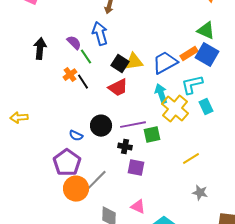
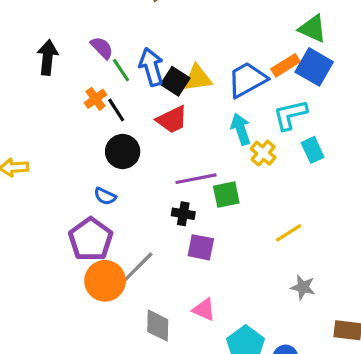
blue arrow: (100, 34) -> (151, 67), moved
yellow cross: (175, 109) -> (263, 153), size x0.6
black circle: (101, 126) -> (123, 152), moved

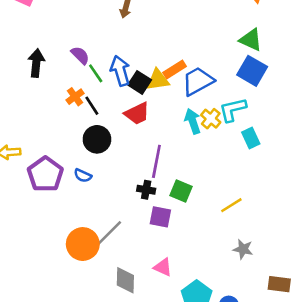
orange rectangle: (285, 65) -> (175, 69), moved
yellow cross: (263, 153) -> (211, 119), moved
purple line: (196, 179) -> (156, 161), turned -68
green square: (226, 195) -> (181, 191), moved, turned 35
purple pentagon: (91, 239) -> (45, 174), moved

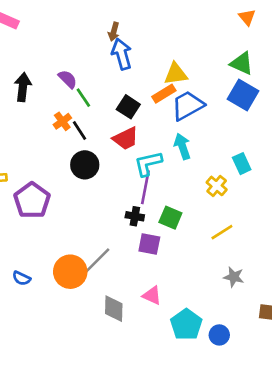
blue arrow: (120, 71) -> (122, 54), moved
yellow triangle: (158, 80) -> (176, 74), moved
cyan L-shape: (233, 110) -> (148, 164), moved
yellow cross: (211, 119) -> (217, 186), moved
blue semicircle: (83, 175) -> (21, 278), moved

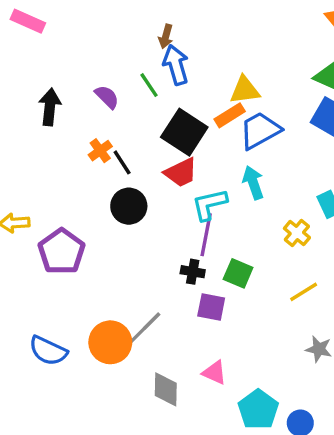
green line: (83, 98) -> (149, 85), moved
black square: (128, 107) -> (184, 132), size x1.5
blue semicircle: (21, 278) -> (48, 351), size x1.6

